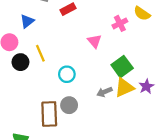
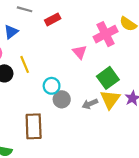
pink cross: (120, 23) -> (106, 34), size x1.5
yellow triangle: (124, 87) -> (110, 99), turned -30
gray circle: (69, 105) -> (62, 99), moved

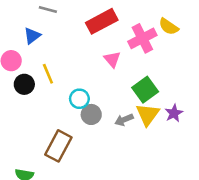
red rectangle: (53, 19) -> (102, 21), moved, size x1.6
brown rectangle: (34, 126) -> (58, 146), turned 30

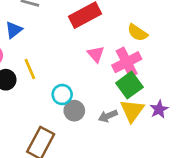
yellow semicircle: (169, 27) -> (137, 33), moved
pink cross: (142, 38) -> (127, 62), moved

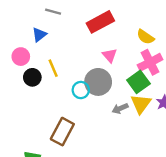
pink cross: (127, 62) -> (150, 62), moved
gray circle: (74, 111) -> (98, 82), moved, size x1.5

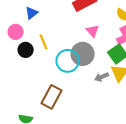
cyan circle: (81, 90) -> (68, 61), size x1.5

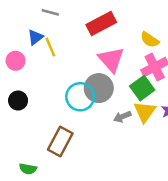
pink triangle: (93, 31) -> (111, 60), size x1.6
yellow line: (44, 42) -> (50, 47), moved
black circle: (26, 50) -> (18, 101), moved

